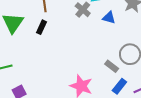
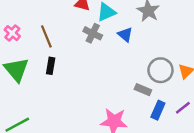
blue triangle: (109, 18) -> (125, 35), turned 40

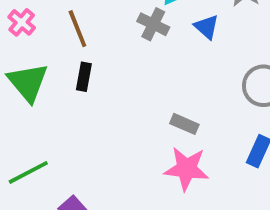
gray rectangle: (143, 90) -> (184, 124), moved

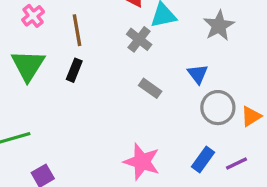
blue triangle: (207, 27) -> (198, 74), moved
gray rectangle: (184, 124) -> (150, 88), moved

